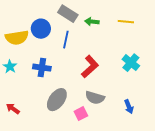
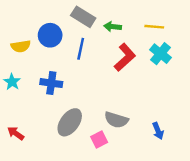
yellow semicircle: (17, 38) -> (21, 46), size x0.7
cyan cross: (131, 63) -> (160, 54), moved
red L-shape: (90, 67) -> (125, 57), moved

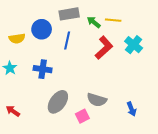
gray rectangle: (83, 17) -> (69, 14), turned -42
green arrow: (113, 27) -> (94, 22), turned 32
yellow line: (154, 27) -> (113, 20), moved

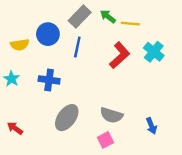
gray rectangle: (69, 14) -> (80, 16), turned -36
green arrow: (94, 22) -> (108, 16), moved
pink square: (82, 116) -> (106, 140), moved

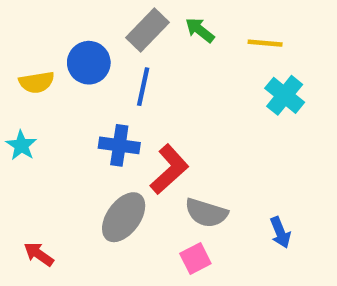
yellow line: (130, 24) -> (265, 43), moved
red L-shape: (120, 55) -> (169, 169), moved
blue cross: (49, 80) -> (119, 145), moved
red arrow: (15, 128) -> (39, 254), moved

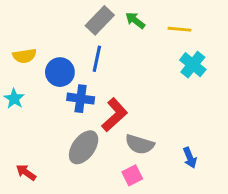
blue circle: (89, 63) -> (60, 72), moved

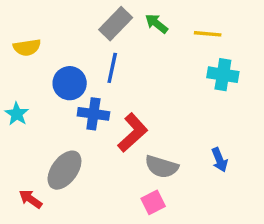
yellow semicircle: (25, 56) -> (27, 47), moved
cyan cross: (193, 65) -> (223, 75), turned -30
gray ellipse: (84, 147) -> (64, 170), moved
blue arrow: (190, 158) -> (220, 160), moved

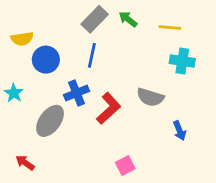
blue circle: (70, 83) -> (46, 60), moved
blue cross: (93, 114) -> (76, 93), turned -30
gray semicircle: (162, 167) -> (150, 97), moved
gray ellipse: (64, 170) -> (50, 121), moved

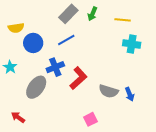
green arrow: (128, 19) -> (92, 14), turned -104
blue line: (92, 55) -> (66, 40), turned 48
gray semicircle: (150, 97) -> (109, 91), moved

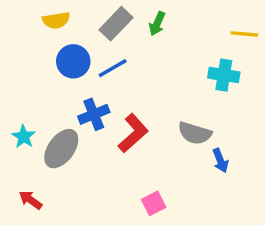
yellow line: (123, 20) -> (244, 34), moved
yellow semicircle: (16, 28) -> (56, 20), moved
blue circle: (33, 43) -> (73, 61), moved
cyan star: (10, 67) -> (24, 137), moved
gray semicircle: (109, 91) -> (195, 133), moved

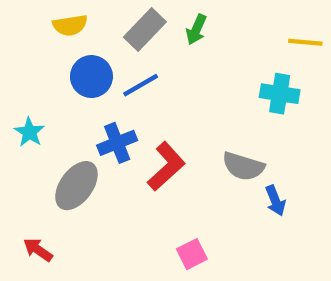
cyan star: (24, 137) -> (29, 132), moved

